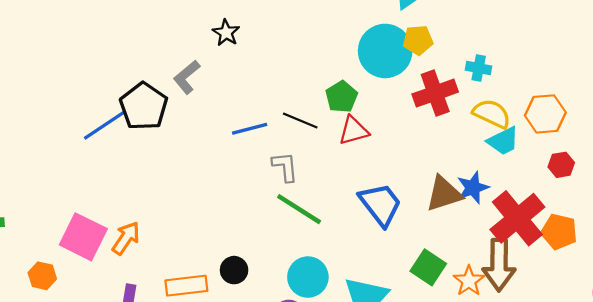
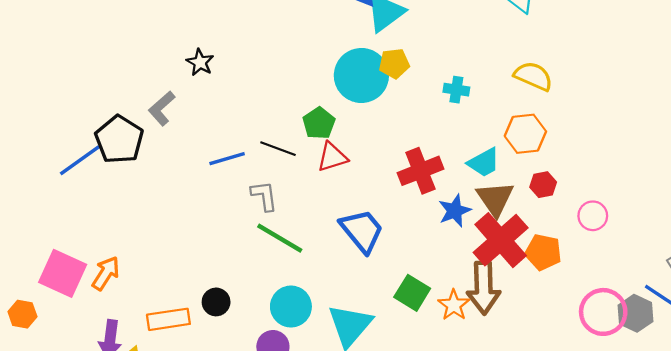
red cross: (435, 93) -> (421, 171), moved
yellow semicircle: (492, 114) -> (533, 76), moved
brown triangle: (444, 194) -> (495, 199), moved, turned -45

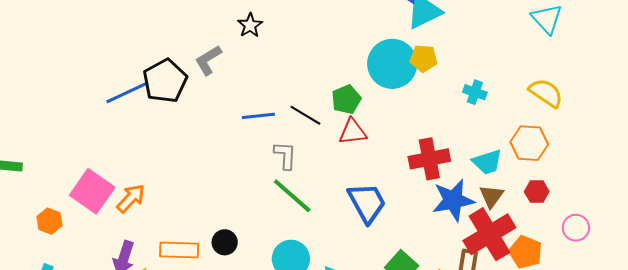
brown triangle: (495, 199) -> (491, 196), size x0.7
blue star: (455, 211) -> (453, 200), size x1.4

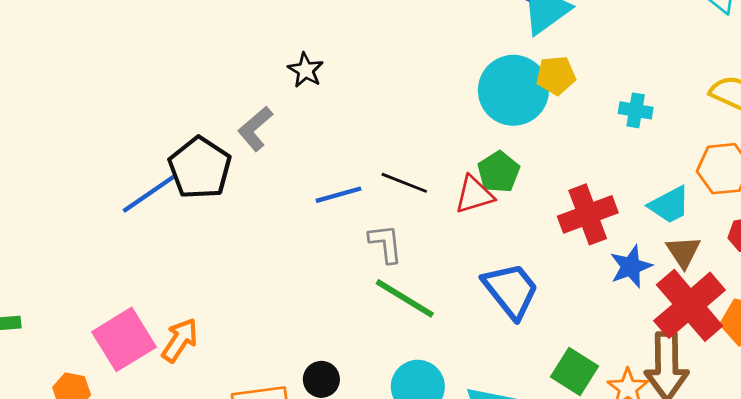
green pentagon: (346, 99) -> (499, 172), moved
pink square: (92, 191) -> (124, 339), turned 33
blue star: (453, 200) -> (631, 266), size x0.7

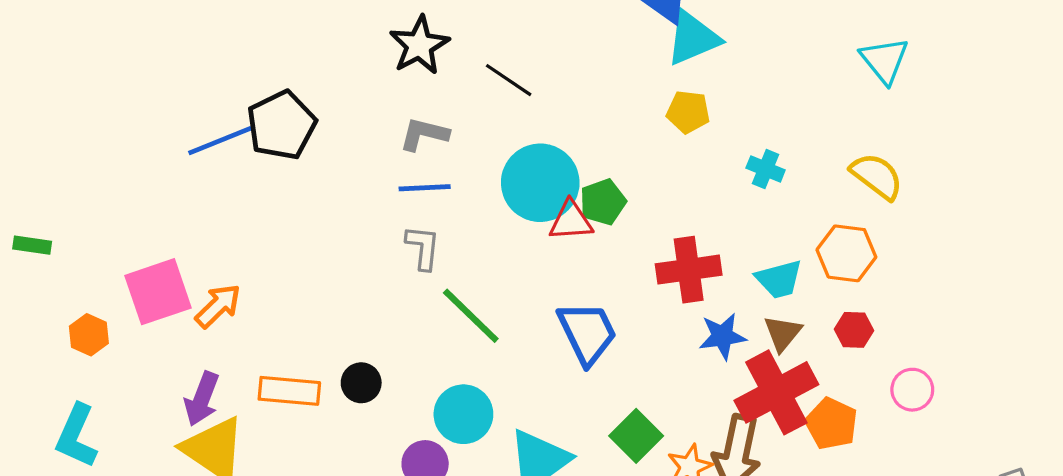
black star: (306, 70) -> (419, 45), size x1.5
cyan circle: (513, 90) -> (540, 183), moved
gray L-shape: (255, 129) -> (424, 134), moved, turned 42
black line: (404, 183) -> (509, 80), moved
gray L-shape: (386, 243) -> (423, 247), moved

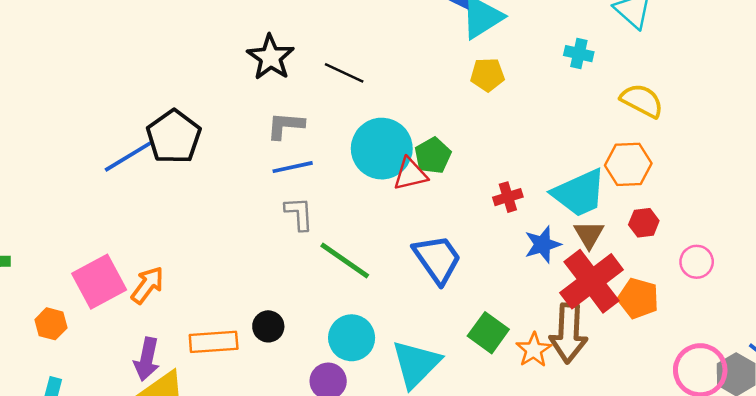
cyan cross: (766, 169) -> (579, 54), moved
red cross: (689, 270) -> (508, 197), size x0.6
cyan trapezoid: (779, 279) -> (579, 193), size x1.5

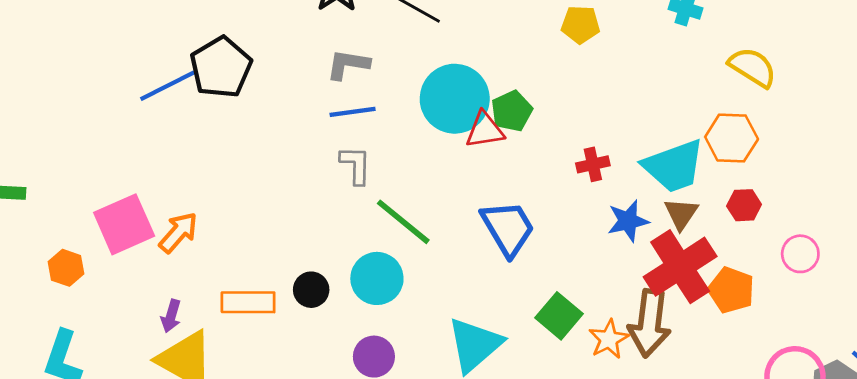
cyan circle: (352, 338) -> (377, 278), moved
purple arrow: (147, 359) -> (171, 316), size x0.7

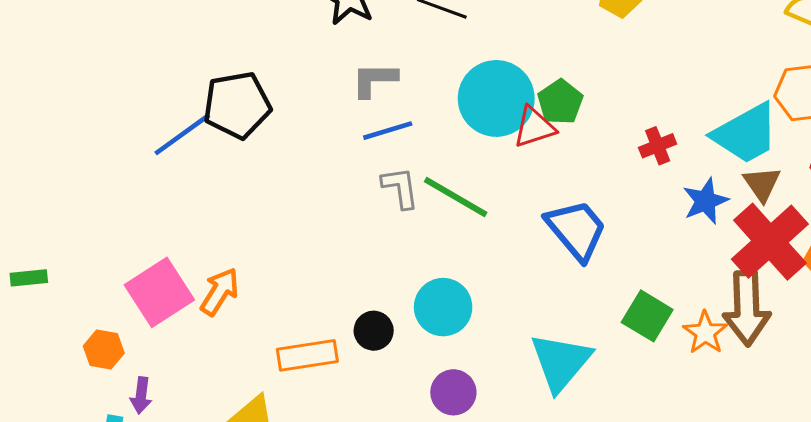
black pentagon: (221, 67) -> (237, 105), turned 30
green line: (403, 222) -> (456, 197), moved
purple arrow: (171, 316) -> (141, 395), moved

